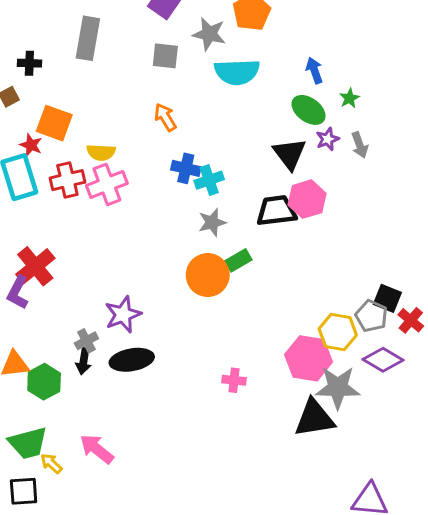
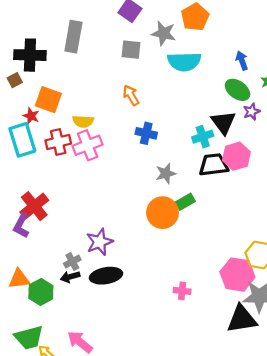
black cross: (29, 63) -> (30, 55), size x1.8
cyan cross: (209, 180) -> (203, 137), moved
black arrow: (84, 361) -> (70, 277), turned 66

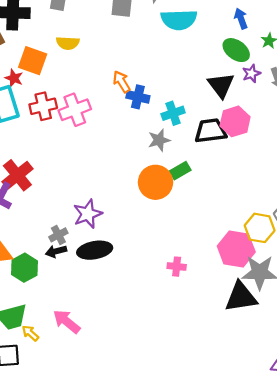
orange arrow: (131, 95) -> (122, 82), moved
yellow semicircle: (83, 121) -> (68, 43), moved
cyan cross: (203, 137) -> (173, 113), moved

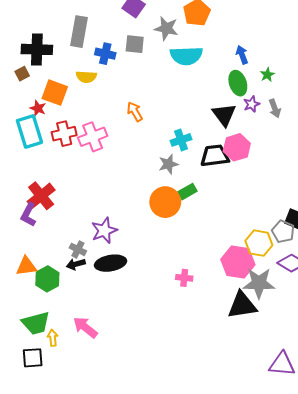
green ellipse: (236, 50) -> (238, 83), turned 35
blue cross: (138, 97) -> (105, 54), moved
gray cross: (58, 235) -> (78, 249), turned -35
yellow arrow: (30, 333) -> (53, 338), turned 42

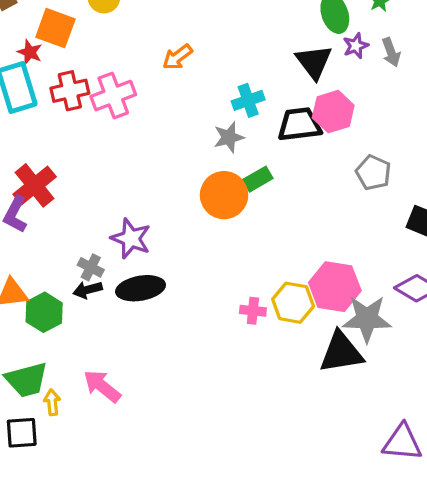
orange arrow: (135, 112) -> (177, 57), turned -96
purple star: (104, 230) -> (131, 238), turned -30
gray pentagon: (283, 232) -> (373, 173), moved
yellow hexagon: (259, 243) -> (293, 303), moved

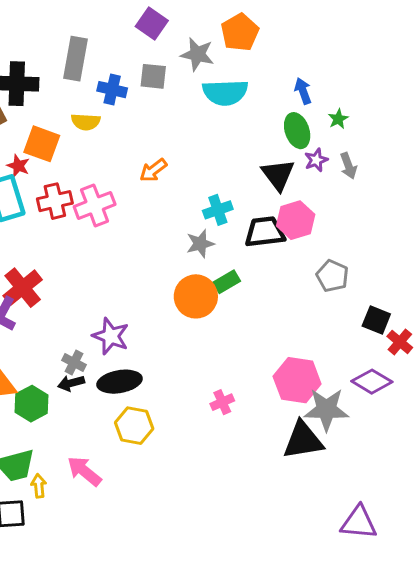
yellow hexagon: (293, 303) -> (134, 426), moved
pink cross: (253, 311) -> (222, 402), turned -30

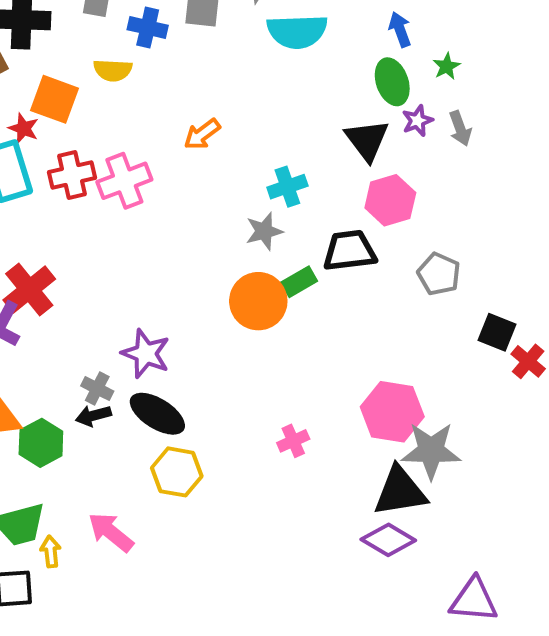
black trapezoid: (265, 232) -> (350, 251), moved
black ellipse: (119, 382) -> (157, 414), turned 42
purple diamond: (372, 382) -> (388, 540), moved

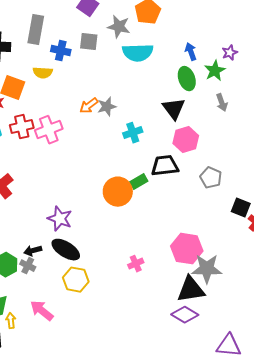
green star: (447, 66) -> (215, 71), size x1.5
purple star: (417, 121) -> (230, 53), moved
gray star: (264, 231) -> (107, 107), moved
gray cross: (97, 388) -> (28, 266), moved

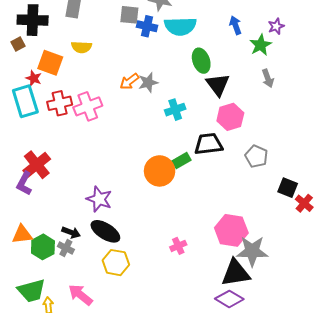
blue cross: (61, 51) -> (147, 26), moved
green ellipse: (187, 79) -> (201, 61), moved
black arrow: (33, 251) -> (71, 232), turned -144

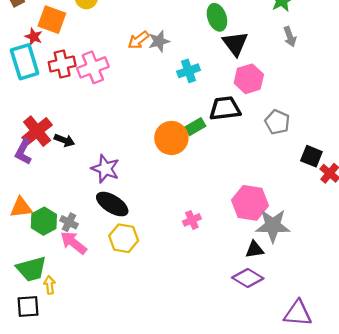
black arrow: (71, 232) -> (64, 140), moved
black triangle: (236, 273) -> (255, 250), size x0.6
pink arrow: (80, 295) -> (74, 243), moved

